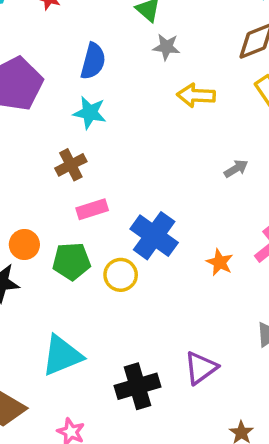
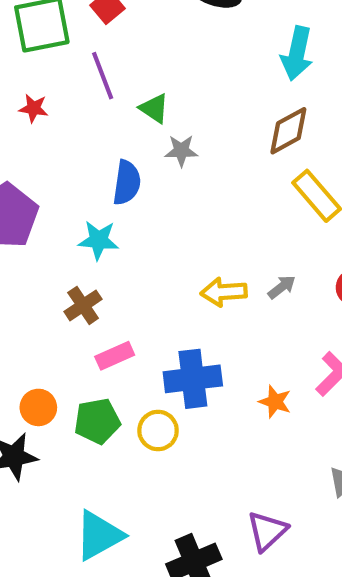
blue semicircle: (93, 61) -> (127, 183), moved
yellow arrow: (196, 95) -> (224, 292), moved
blue cross: (154, 236) -> (193, 379), turned -36

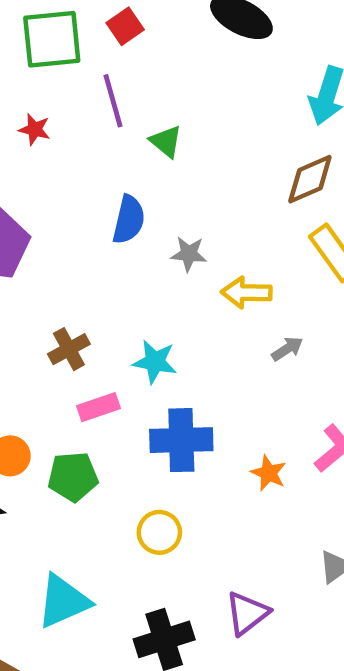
gray star: (181, 151) -> (189, 254), moved
cyan star: (98, 240) -> (155, 362), moved
yellow arrow: (224, 292) -> (246, 293), moved
yellow circle: (158, 430) -> (159, 532), moved

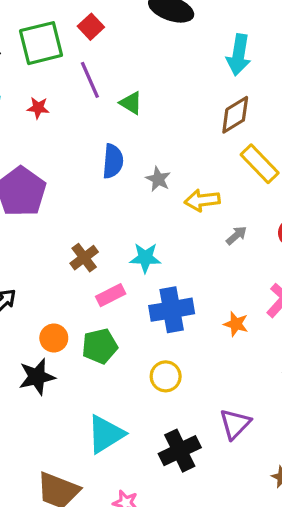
gray star: (189, 254) -> (158, 179), turned 30

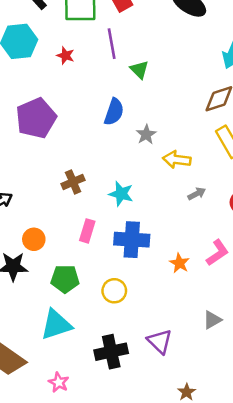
pink rectangle: (111, 295) -> (87, 231), moved, turned -60
green pentagon: (100, 346) -> (65, 279), moved
purple triangle: (235, 424) -> (160, 341), turned -44

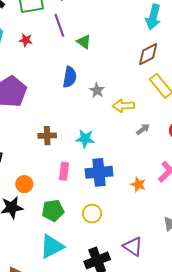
brown cross: (73, 182) -> (47, 136), turned 30

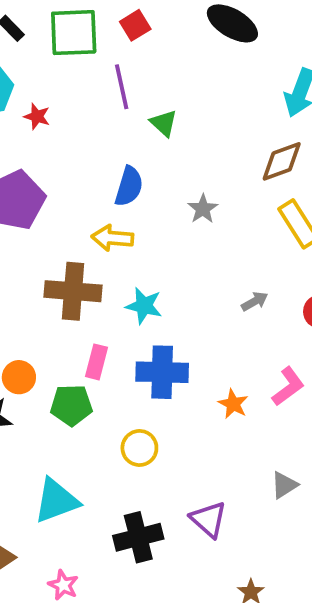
red star: (26, 40) -> (37, 116), moved
gray star: (97, 90) -> (203, 209), moved
yellow arrow: (123, 106) -> (112, 238), moved
brown cross: (47, 136) -> (73, 291), size x1.6
green pentagon: (53, 210) -> (71, 405), moved

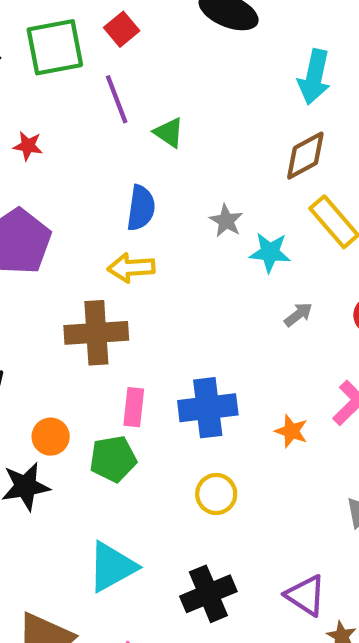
cyan star: (144, 306) -> (270, 252), moved
yellow circle: (139, 448) -> (216, 494), moved
purple triangle: (209, 519) -> (306, 595), moved

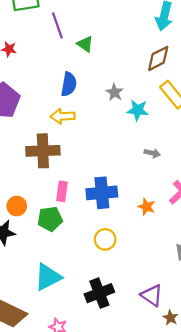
gray arrow: (298, 314) -> (152, 153), moved, turned 49

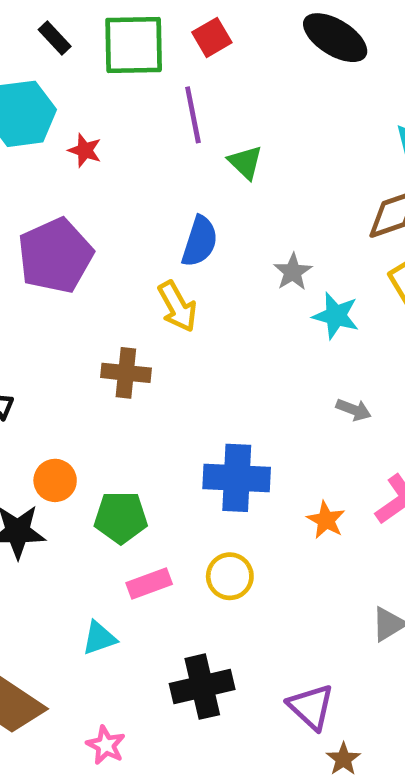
yellow arrow: (63, 116) -> (177, 306), turned -125
brown cross: (43, 151) -> (126, 373), size x0.7
pink rectangle: (62, 191) -> (149, 584), moved, turned 54
cyan triangle: (48, 277) -> (99, 638), size x0.6

